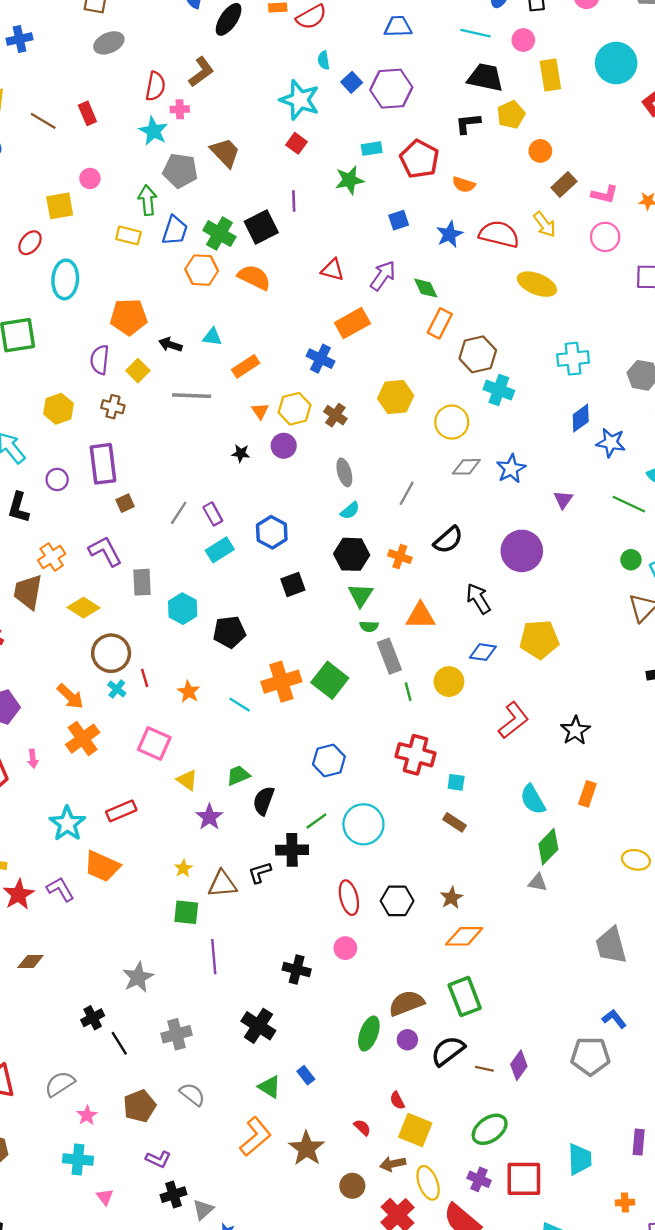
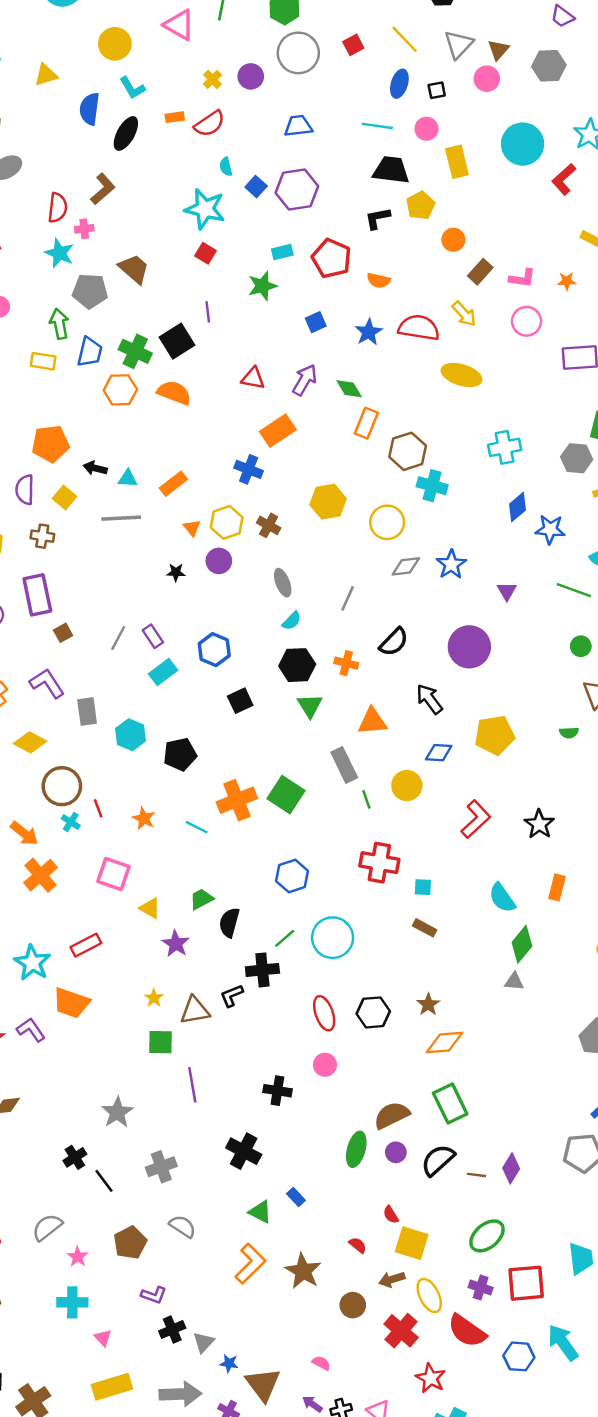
cyan triangle: (212, 337) -> (128, 478), moved
green semicircle: (369, 626) -> (569, 733), moved

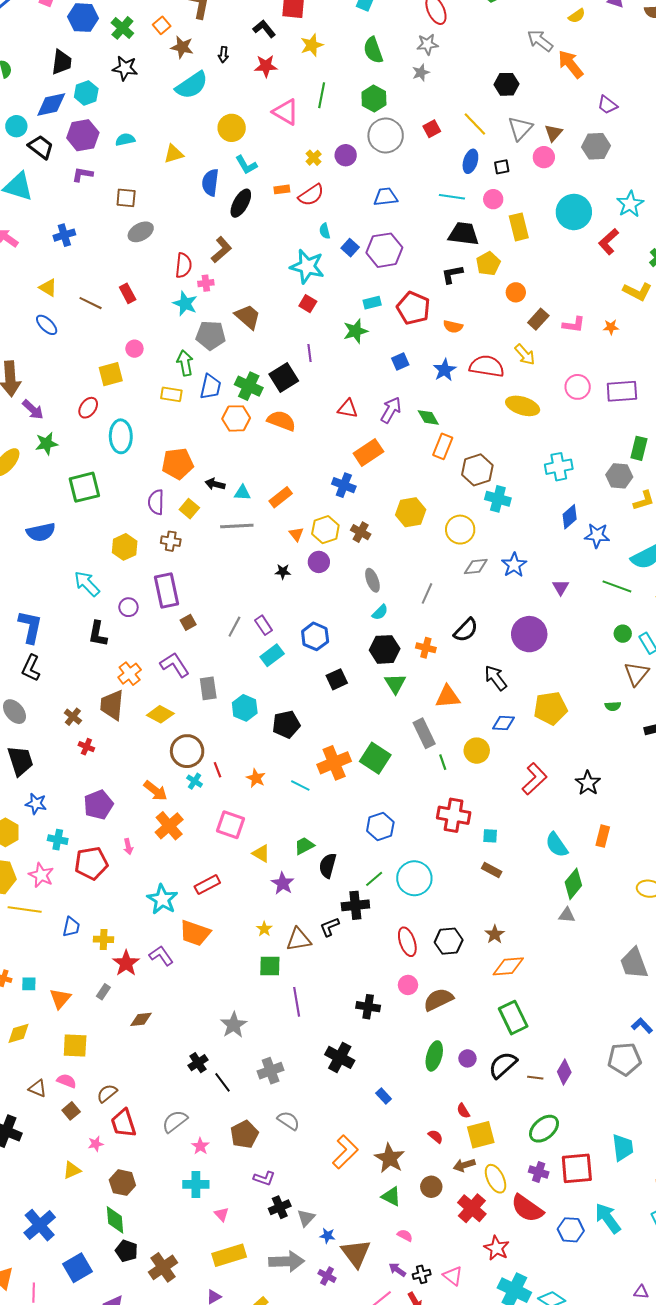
pink circle: (527, 321) -> (578, 387), moved
brown semicircle: (392, 1115) -> (438, 1000), moved
green triangle: (260, 1212) -> (391, 1196), moved
yellow square: (412, 1243) -> (481, 1135), turned -32

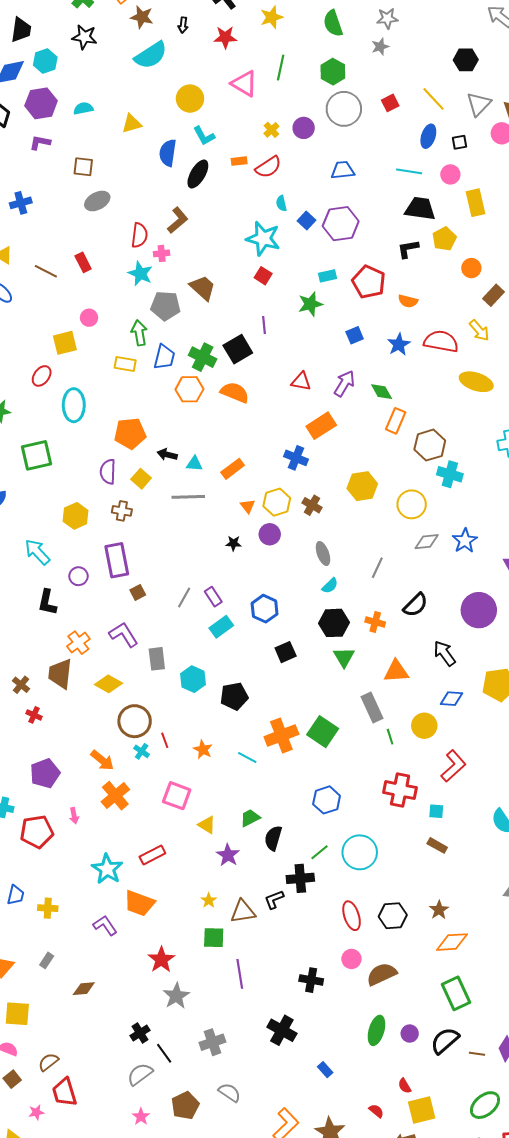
red L-shape: (534, 779) -> (453, 766), moved
red star: (126, 963) -> (161, 960), moved
gray semicircle: (175, 1121) -> (140, 1074), moved

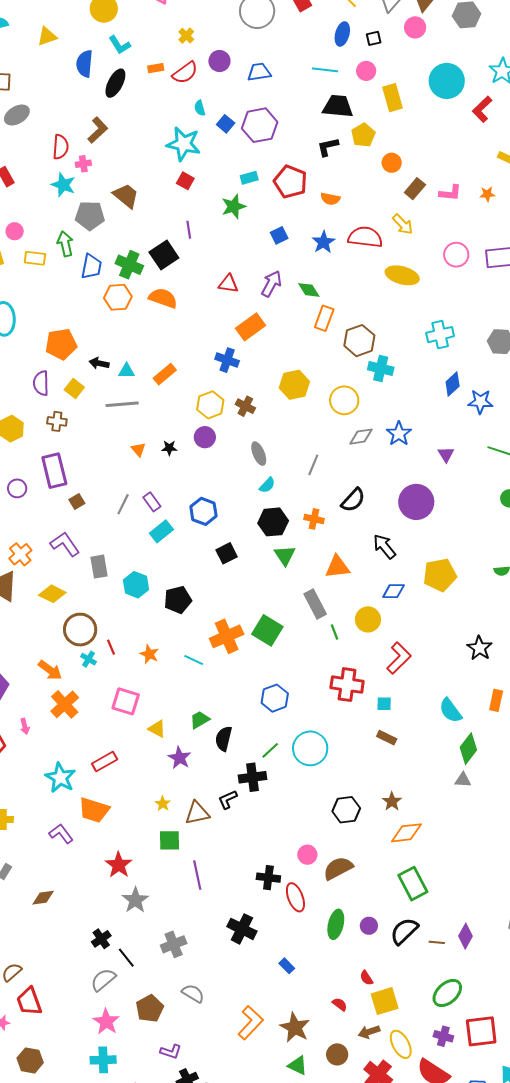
purple circle: (304, 128) -> (219, 61), moved
yellow rectangle: (125, 364) -> (35, 258), moved
orange triangle: (248, 506) -> (138, 449), moved
red ellipse: (352, 916) -> (295, 897), moved
pink star: (141, 1117) -> (106, 1022), size x1.5

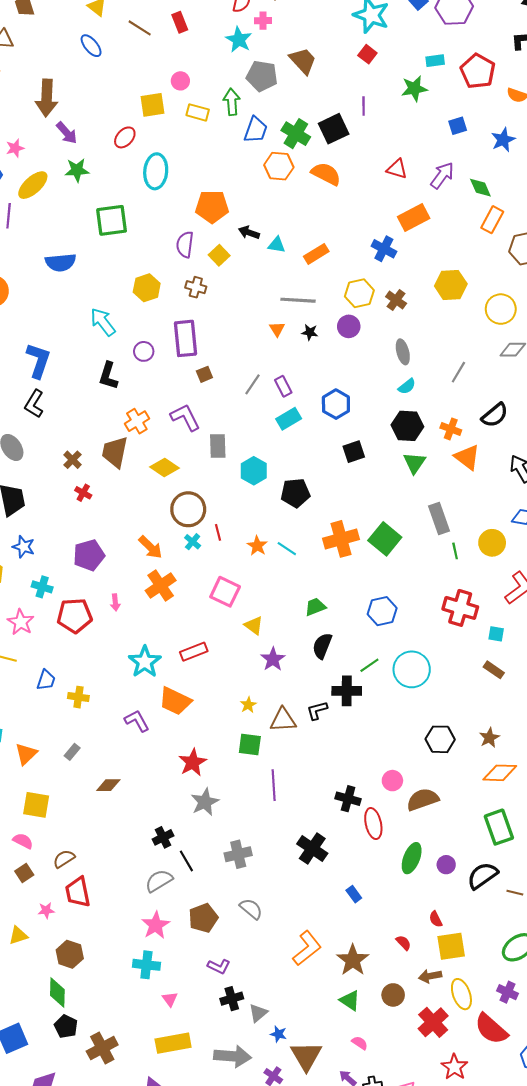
gray line: (122, 404) -> (298, 300), moved
orange triangle: (337, 567) -> (467, 457), moved, turned 36
cyan line: (194, 660) -> (287, 549), moved
green trapezoid: (200, 720) -> (315, 607), moved

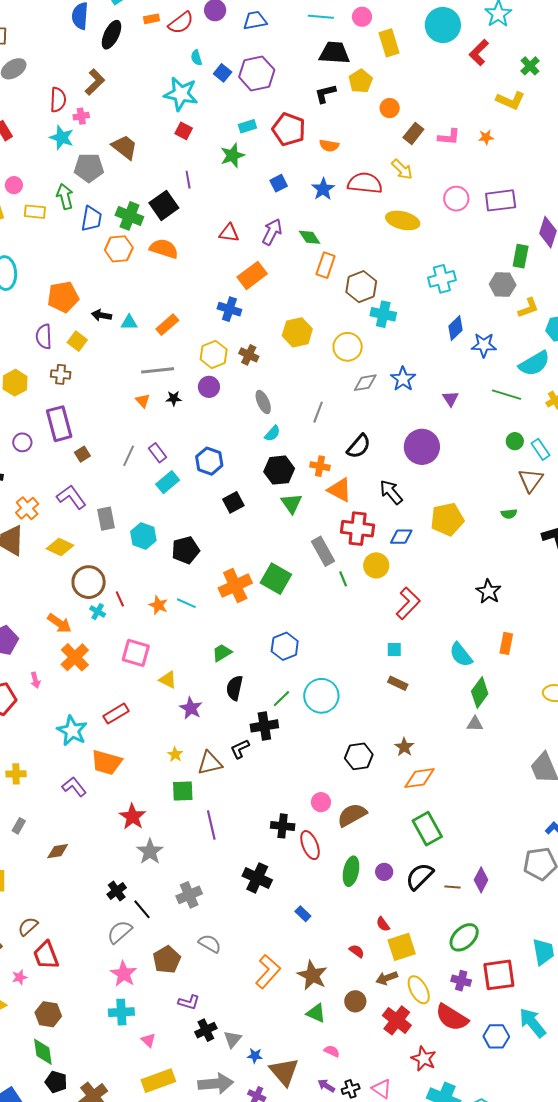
red cross: (460, 608) -> (358, 529), moved

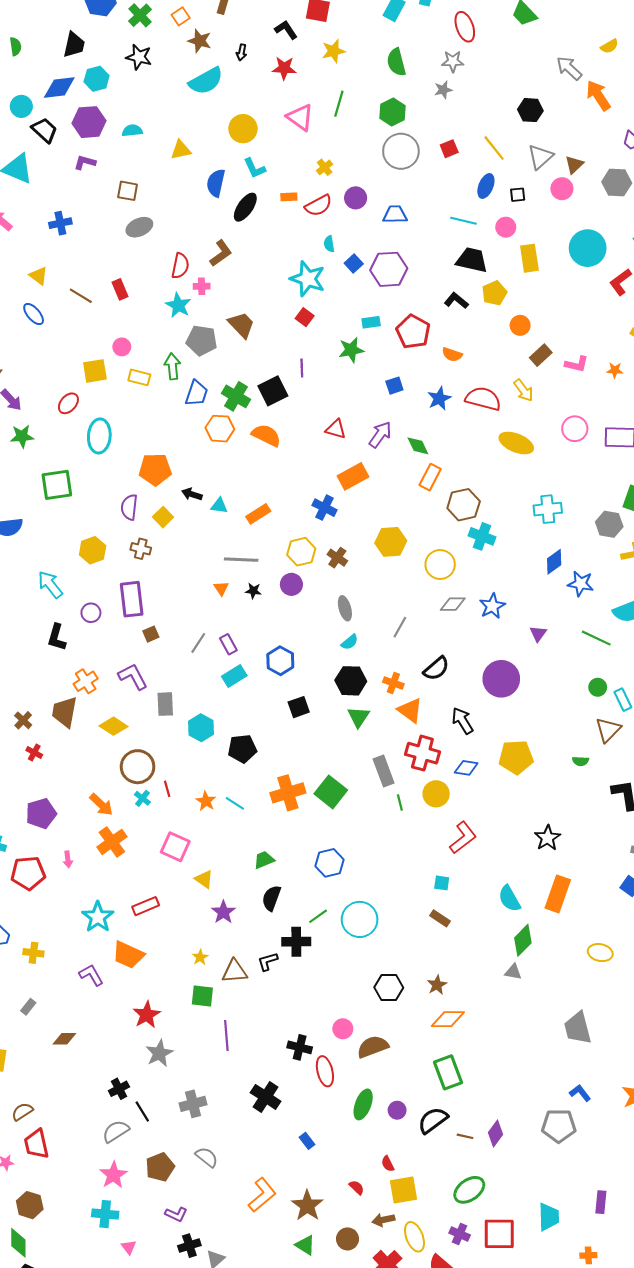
black L-shape: (325, 94) -> (456, 301), turned 45
orange rectangle: (506, 643) -> (558, 894), size x1.6

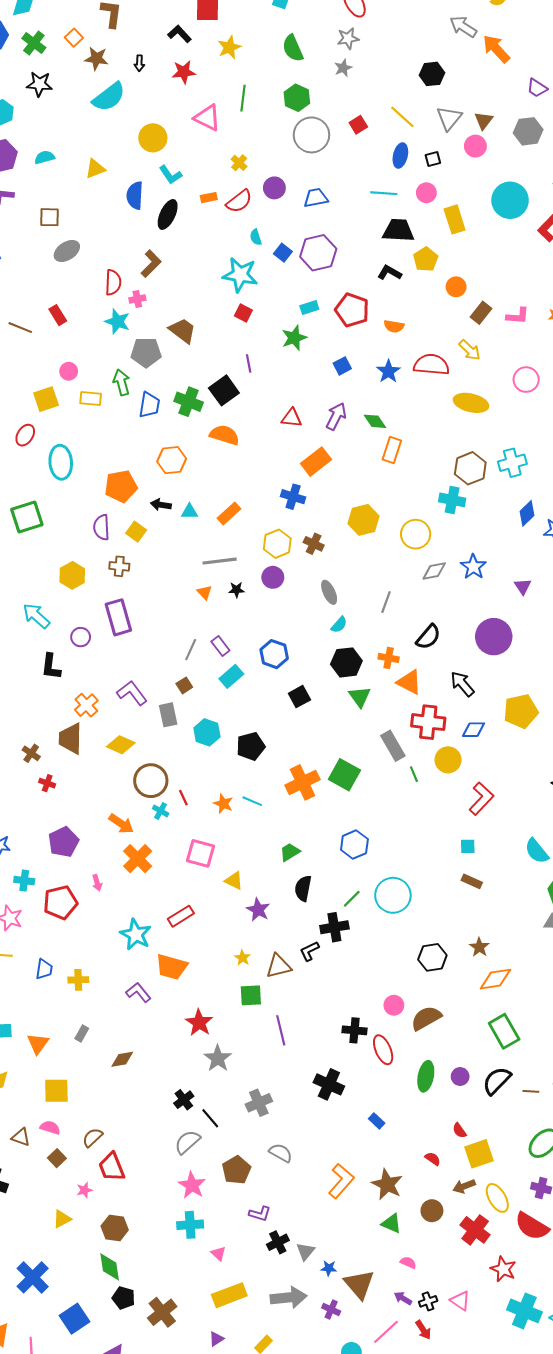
orange hexagon: (220, 429) -> (172, 460), moved
brown hexagon: (464, 505) -> (470, 468), moved
brown square: (151, 634) -> (184, 685), moved

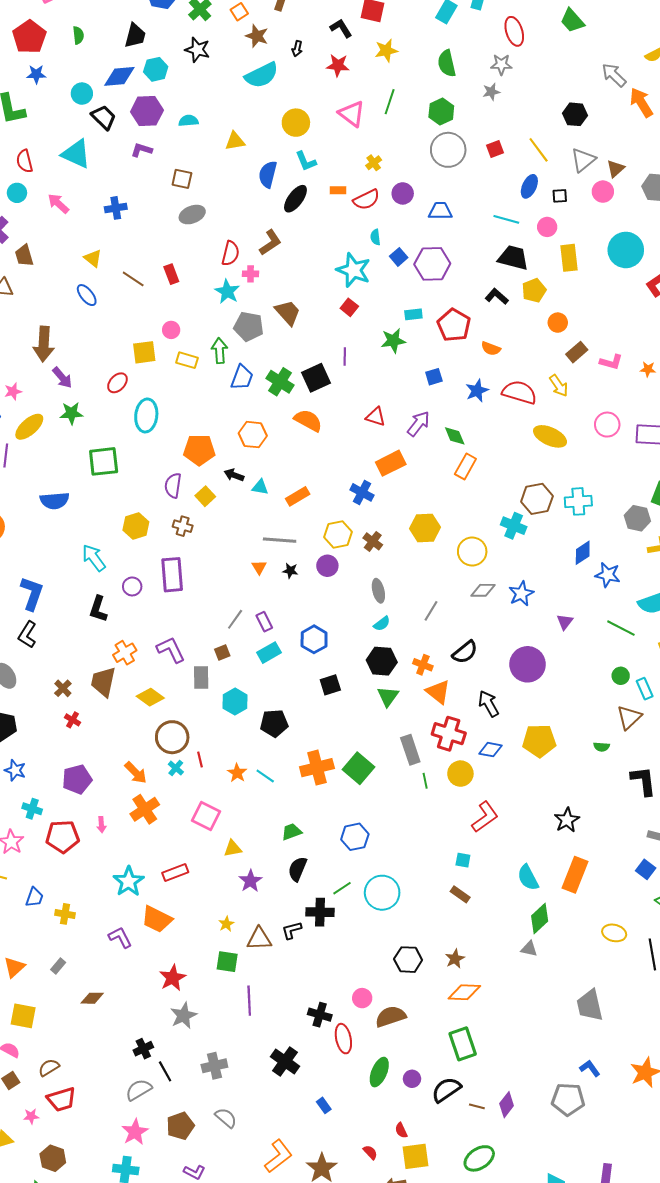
yellow triangle: (234, 881) -> (233, 849), turned -48
red trapezoid: (112, 1167) -> (61, 1099), turned -96

